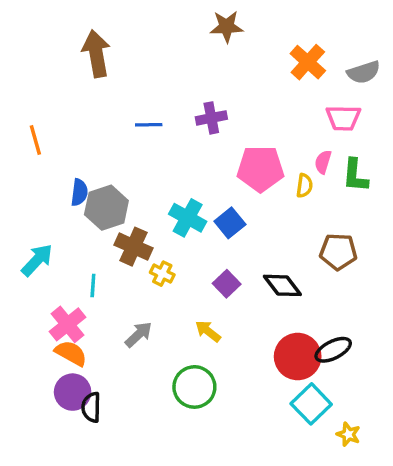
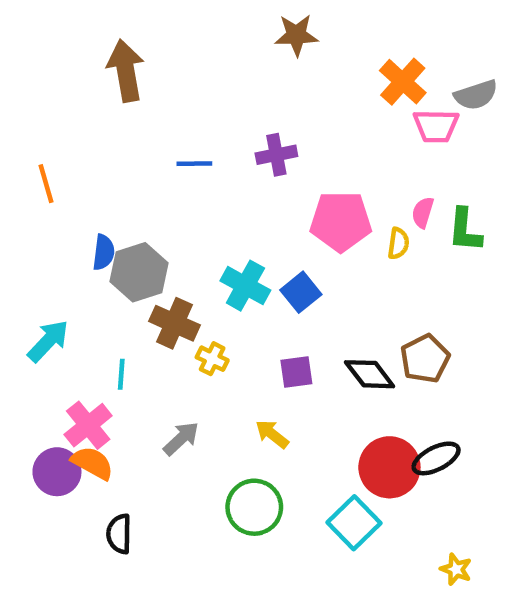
pink trapezoid: (343, 118) -> (436, 126), moved
brown pentagon: (338, 252) -> (425, 359), moved, turned -30
purple square: (227, 284) -> (296, 372), turned 36
purple circle: (73, 392) -> (57, 472), moved
cyan square: (311, 404) -> (354, 523), moved

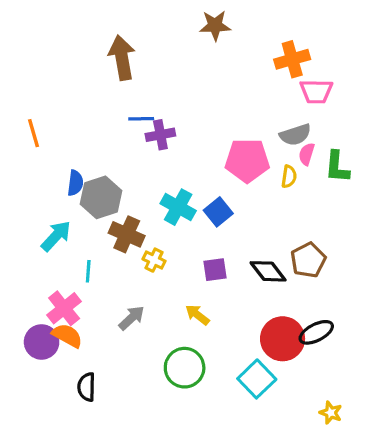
brown arrow: (126, 71) -> (122, 58), moved
orange cross: (403, 82) -> (292, 59), turned 32
gray semicircle: (476, 95) -> (295, 135), moved
purple cross: (276, 155) -> (160, 135), moved
cyan arrow: (48, 341) -> (56, 236), moved

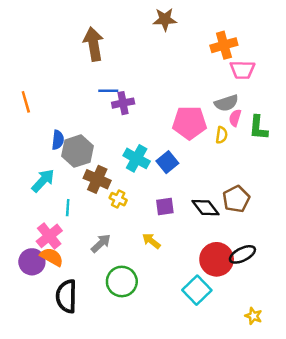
green circle: (185, 368) -> (122, 281), moved
black semicircle: (87, 387) -> (66, 296), size x1.5

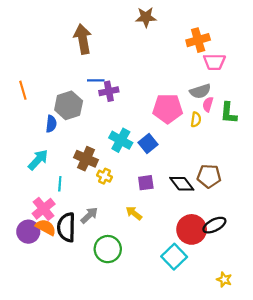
gray hexagon: (77, 151) -> (69, 105), moved
brown pentagon: (236, 199) -> (209, 176), turned 30
black semicircle: (66, 296) -> (66, 227), moved

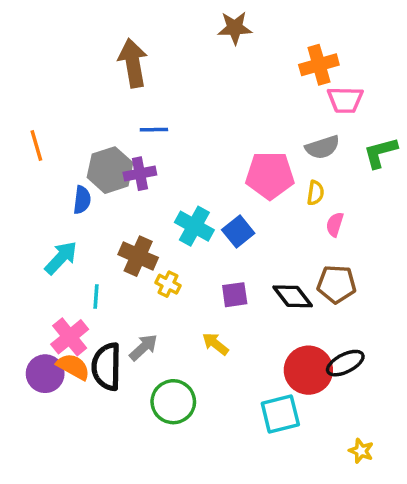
purple cross: (109, 91) -> (140, 174), moved
pink semicircle: (208, 104) -> (335, 224), moved
green L-shape: (229, 113) -> (380, 152), moved, turned 70
cyan square: (174, 257) -> (280, 414), turned 30

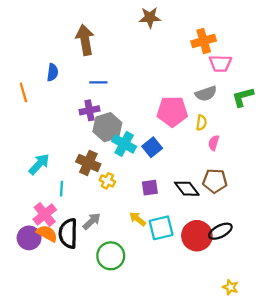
gray hexagon: (110, 170) -> (107, 127), moved
blue semicircle: (82, 200) -> (53, 72), moved
cyan square: (280, 414) -> (161, 228), moved

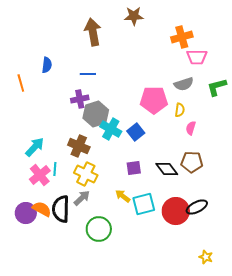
brown arrow: (85, 40) -> (93, 32), moved
yellow cross: (107, 181) -> (86, 174), moved, size x1.6
pink cross: (45, 214) -> (40, 175), moved

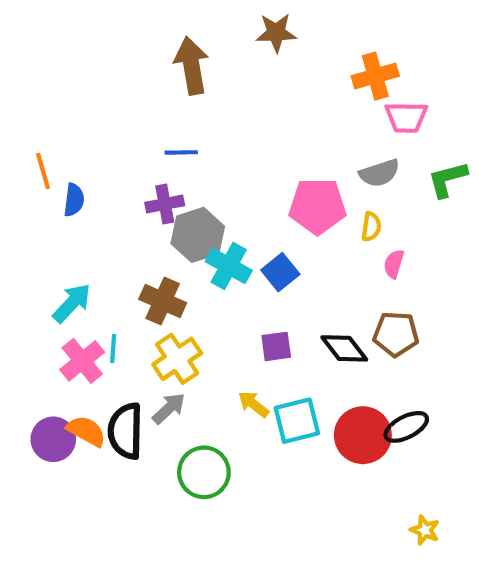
blue semicircle: (47, 65) -> (74, 200), moved
yellow cross: (86, 174) -> (177, 359), turned 30

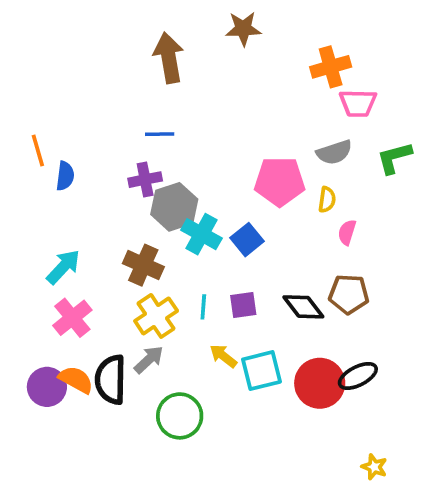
cyan line: (113, 348) -> (203, 307), moved

